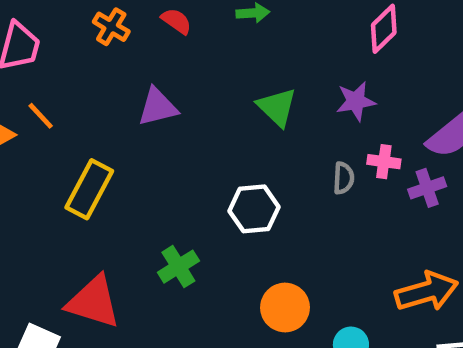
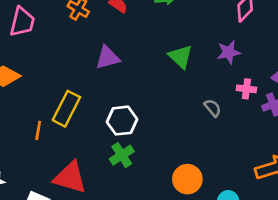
orange line: (41, 116) -> (38, 130), moved, turned 54
gray semicircle: (344, 178) -> (213, 108), moved, turned -42
white hexagon: (254, 209) -> (122, 121), moved

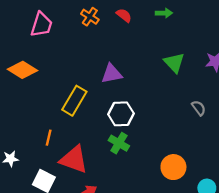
purple triangle: (107, 58) -> (112, 74), moved
orange line: (38, 130) -> (49, 138), moved
green cross: (122, 155) -> (119, 143), turned -30

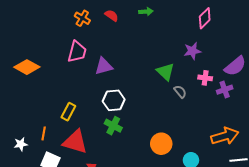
pink trapezoid: (41, 25) -> (77, 52), moved
green triangle: (174, 63) -> (166, 72), moved
yellow rectangle: (74, 101) -> (68, 112), moved, size x0.7
orange line: (49, 138) -> (44, 133), moved

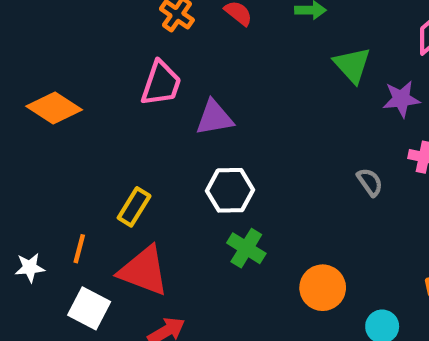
green triangle: (166, 72) -> (352, 65), moved
green cross: (113, 126) -> (246, 248), moved

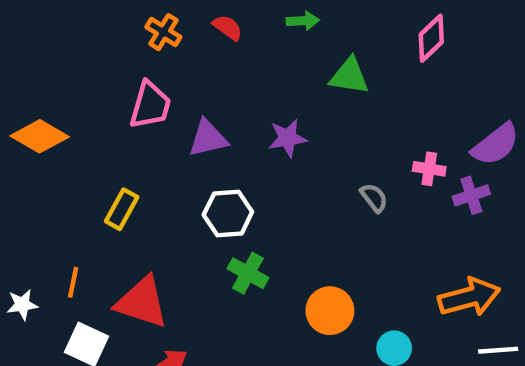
green triangle: (352, 65) -> (349, 76), turned -36
purple star: (401, 99) -> (288, 138), moved
yellow rectangle: (134, 207) -> (122, 209), moved

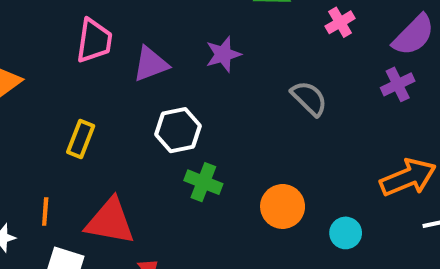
pink cross: (429, 169) -> (340, 22), moved, turned -32
gray semicircle: (374, 198) -> (309, 98), size x1.4

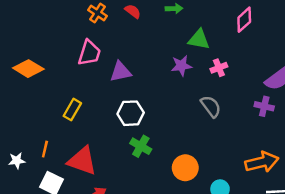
pink cross: (340, 22) -> (219, 68), moved
purple star: (223, 54) -> (181, 66), moved
purple cross: (398, 84) -> (264, 106), turned 30

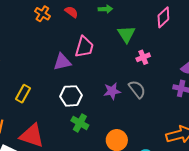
green triangle: (199, 39) -> (126, 34), turned 48
pink trapezoid: (89, 53) -> (84, 47), moved
purple star: (181, 66) -> (112, 91), moved

